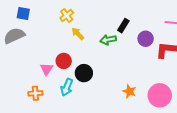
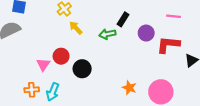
cyan arrow: (67, 87) -> (53, 92), moved

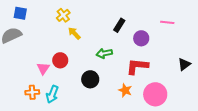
green arrow: (107, 34) -> (104, 53), moved
red L-shape: (168, 45) -> (137, 66), moved
black circle: (82, 69) -> (90, 79), moved

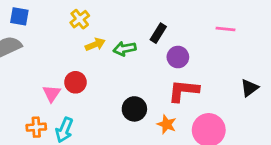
yellow arrow: (74, 33) -> (95, 44), turned 112
purple circle: (141, 38) -> (178, 57), moved
green arrow: (104, 53) -> (125, 49), moved
black circle: (90, 79) -> (134, 109), moved

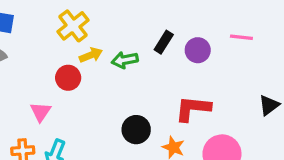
yellow cross: (80, 19) -> (73, 26), size x1.4
purple circle: (178, 57) -> (198, 50), moved
red circle: (75, 82) -> (68, 78), moved

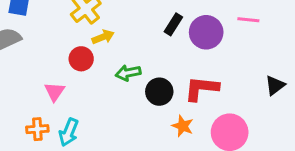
purple circle: (198, 50) -> (206, 32), size x1.4
green arrow: (125, 60) -> (128, 73), moved
black circle: (136, 130) -> (159, 92), moved

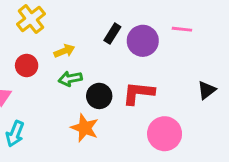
yellow arrow: (103, 37) -> (64, 51), moved
orange star: (183, 126) -> (85, 128), moved, size x1.4

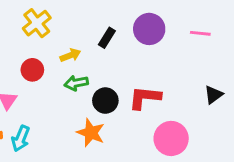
pink line: (182, 29) -> (200, 33), moved
black rectangle: (112, 34) -> (107, 38), moved
purple circle: (143, 41) -> (149, 29), moved

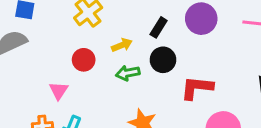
black circle: (105, 101) -> (163, 60), moved

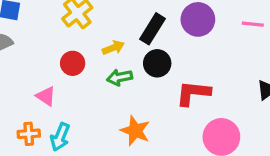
black rectangle: (159, 27) -> (152, 29), size x1.4
pink triangle: (59, 91) -> (46, 96), turned -30

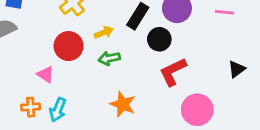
red circle: (73, 63) -> (69, 46), size x1.4
black circle: (157, 63) -> (159, 39), moved
red L-shape: (193, 93) -> (173, 72), turned -32

